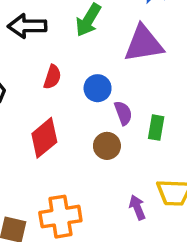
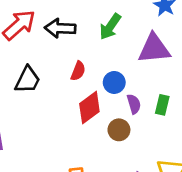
green rectangle: (156, 128) -> (162, 105), moved
red diamond: (44, 138) -> (89, 108), moved

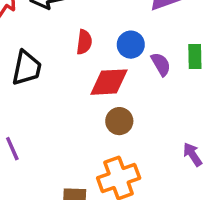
red diamond: (89, 108) -> (109, 82), turned 48
brown circle: (119, 130) -> (119, 121), moved

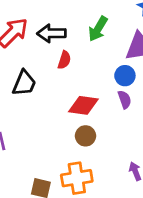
red semicircle: (84, 42) -> (64, 60), moved
blue circle: (131, 45) -> (125, 76), moved

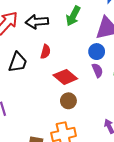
red semicircle: (64, 60) -> (45, 52), moved
red diamond: (83, 105) -> (65, 77), turned 35

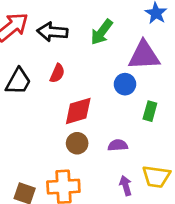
purple semicircle: (97, 70) -> (118, 145), moved, turned -80
red diamond: (65, 77) -> (78, 111), turned -65

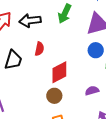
blue circle: (125, 84) -> (96, 50), moved
brown circle: (77, 143) -> (54, 96), moved

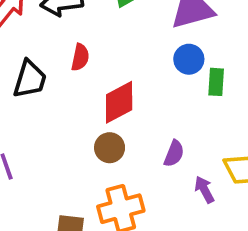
purple semicircle: (92, 91) -> (174, 154), moved, turned 128

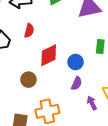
blue circle: (189, 59) -> (76, 62), moved
brown circle: (110, 148) -> (28, 80), moved

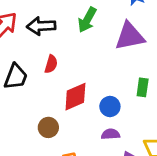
purple semicircle: (77, 83) -> (110, 134), turned -120

